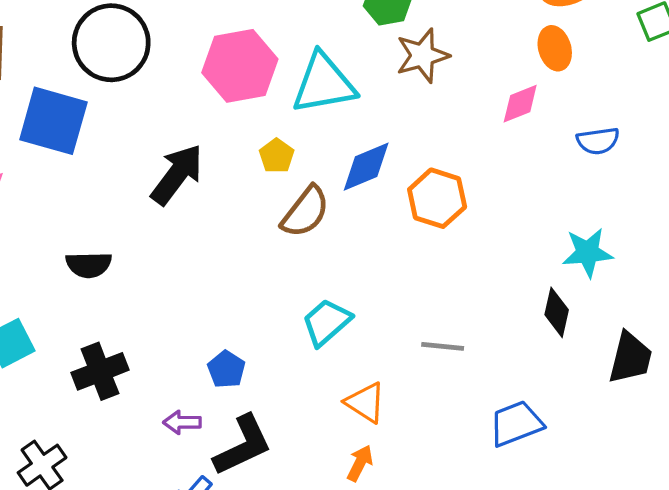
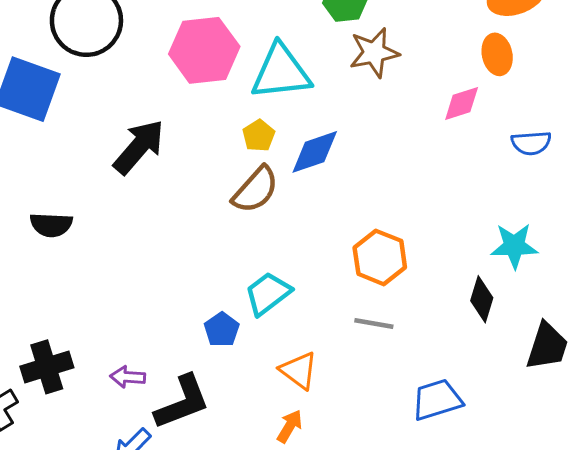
yellow pentagon: (277, 156) -> (259, 136), moved
orange hexagon: (437, 198) -> (380, 257), moved
blue pentagon: (226, 369) -> (222, 330), moved
black cross: (100, 371) -> (47, 367), moved

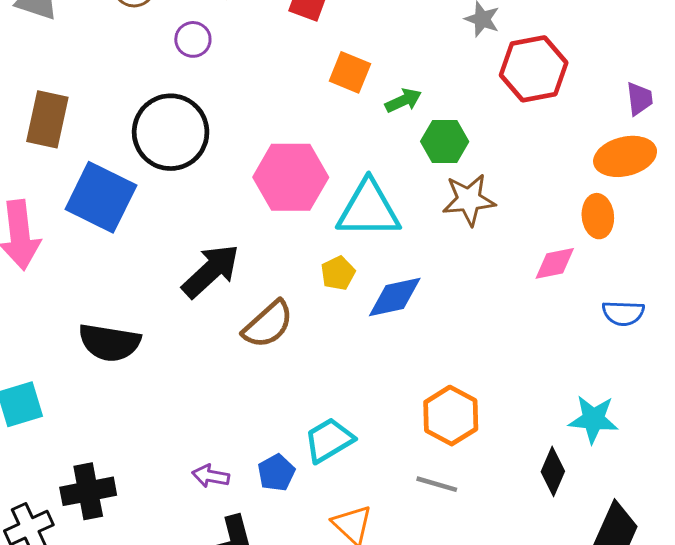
brown semicircle: (255, 190) -> (268, 324), moved
black semicircle: (51, 225) -> (109, 343), size x1.4
purple arrow: (128, 377) -> (211, 476), moved

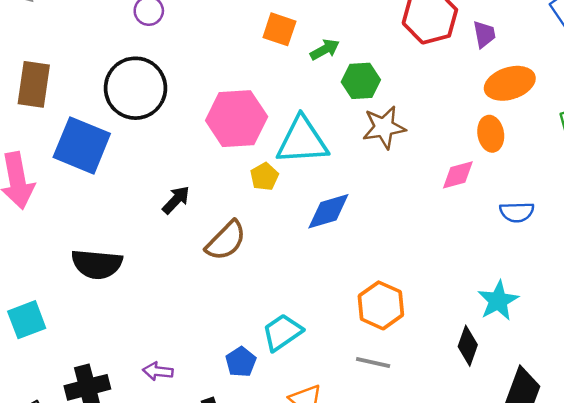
purple trapezoid: (640, 99) -> (484, 34), moved
black arrow: (211, 271) -> (176, 200), size x0.6
yellow pentagon: (338, 273) -> (264, 177), moved
cyan star: (593, 419) -> (498, 301), turned -30
purple arrow: (211, 476) -> (158, 371), moved

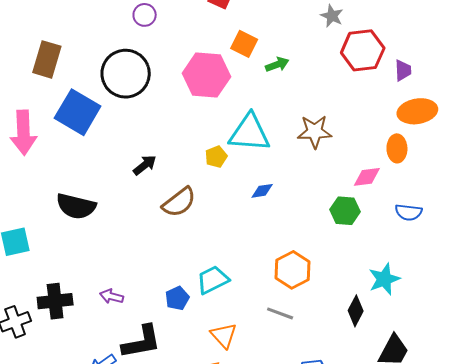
green hexagon: (361, 81) -> (345, 211), moved
pink hexagon: (237, 119) -> (206, 75), moved
blue diamond: (328, 211) -> (262, 191), size x0.6

